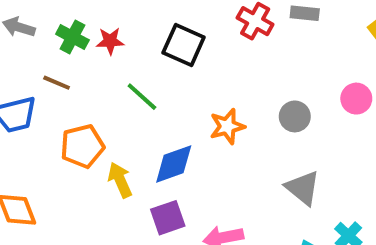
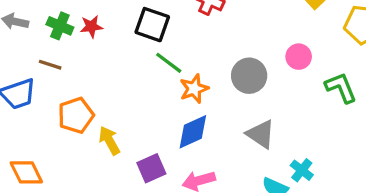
green line: (142, 97) -> (169, 63), moved
gray circle: (295, 116) -> (249, 76), size x1.4
blue diamond: (174, 164) -> (193, 132), moved

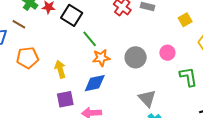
black square: (152, 25) -> (72, 15), moved
gray triangle: (261, 134) -> (147, 98), moved
yellow arrow: (109, 140) -> (60, 69), moved

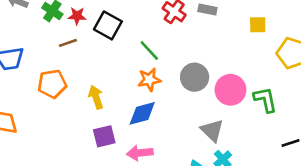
yellow square: (185, 20) -> (258, 25), turned 32
brown line: (19, 24) -> (68, 43), moved, turned -48
green line: (90, 39) -> (149, 50), moved
pink circle: (167, 53) -> (230, 90), moved, size x1.5

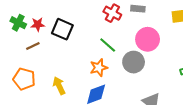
green line: (149, 50) -> (108, 45), moved
orange pentagon: (52, 84) -> (24, 79), turned 30
pink circle: (230, 90) -> (148, 39), moved

